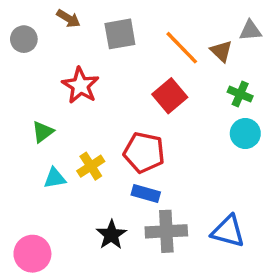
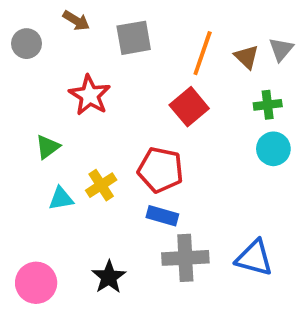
gray triangle: (250, 31) -> (281, 49), moved, turned -45
orange line: (182, 48) -> (203, 53), turned 63
green cross: (240, 94) -> (268, 105), turned -30
black star: (111, 235) -> (109, 277), moved

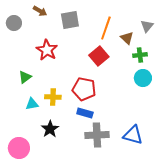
brown triangle: (247, 57) -> (127, 38), moved
yellow cross: (101, 185) -> (53, 97), turned 35
black star: (109, 277) -> (50, 129), moved

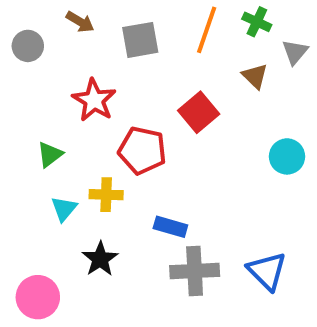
orange line: (106, 28) -> (207, 30), moved
green cross: (140, 55) -> (257, 22), moved, turned 32
red pentagon: (84, 89) -> (142, 150), moved
cyan triangle: (32, 104) -> (64, 209), turned -40
blue triangle: (133, 135) -> (267, 271), turned 30

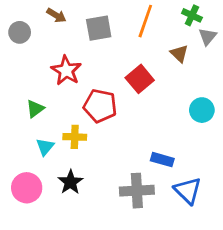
green cross: (257, 22) -> (192, 15), moved
blue rectangle: (170, 227) -> (162, 160), moved
pink circle: (38, 297) -> (27, 188), moved

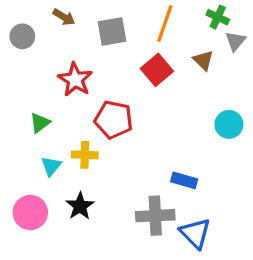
red square: (140, 79) -> (157, 70), moved
blue triangle: (188, 191) -> (195, 233), moved

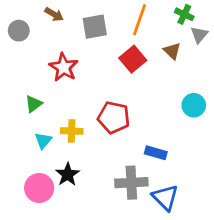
red pentagon: (114, 120) -> (114, 117), moved
pink circle: (30, 212) -> (39, 188), moved

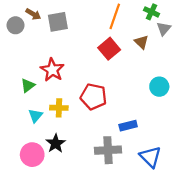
brown arrow: (54, 14) -> (33, 14), moved
gray square: (95, 27) -> (58, 22), moved
red star: (64, 67) -> (52, 70), moved
blue rectangle: (156, 153) -> (128, 126), turned -30
blue triangle: (165, 197) -> (150, 157), moved

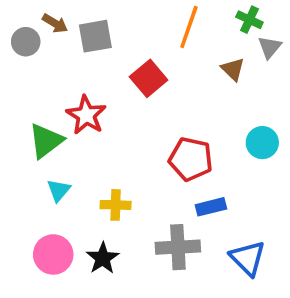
red square: (109, 49) -> (149, 78), moved
green triangle: (28, 85) -> (46, 141), size x1.5
red pentagon: (94, 97) -> (191, 159), moved
yellow cross: (59, 108) -> (116, 205), moved
black star: (56, 143) -> (103, 258), moved

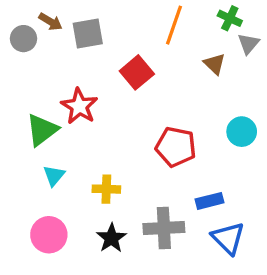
blue rectangle: (211, 207) -> (210, 201), moved
black star: (103, 258) -> (111, 238), moved

